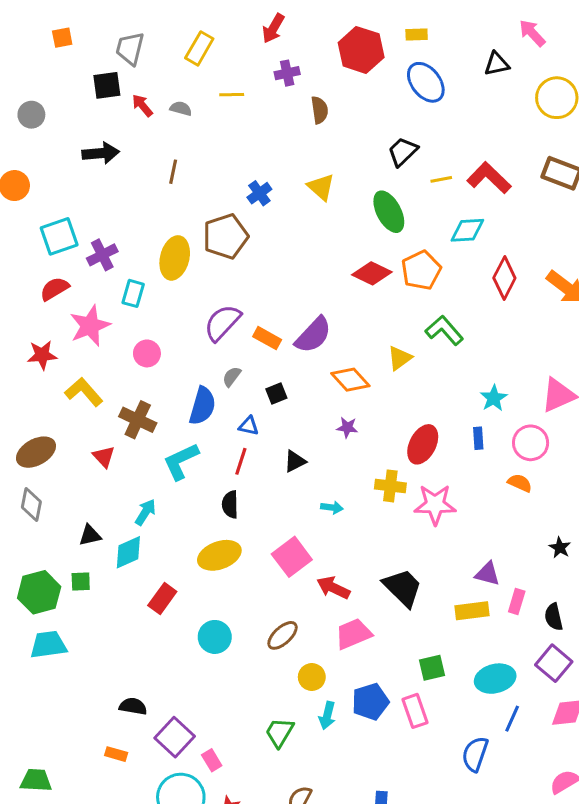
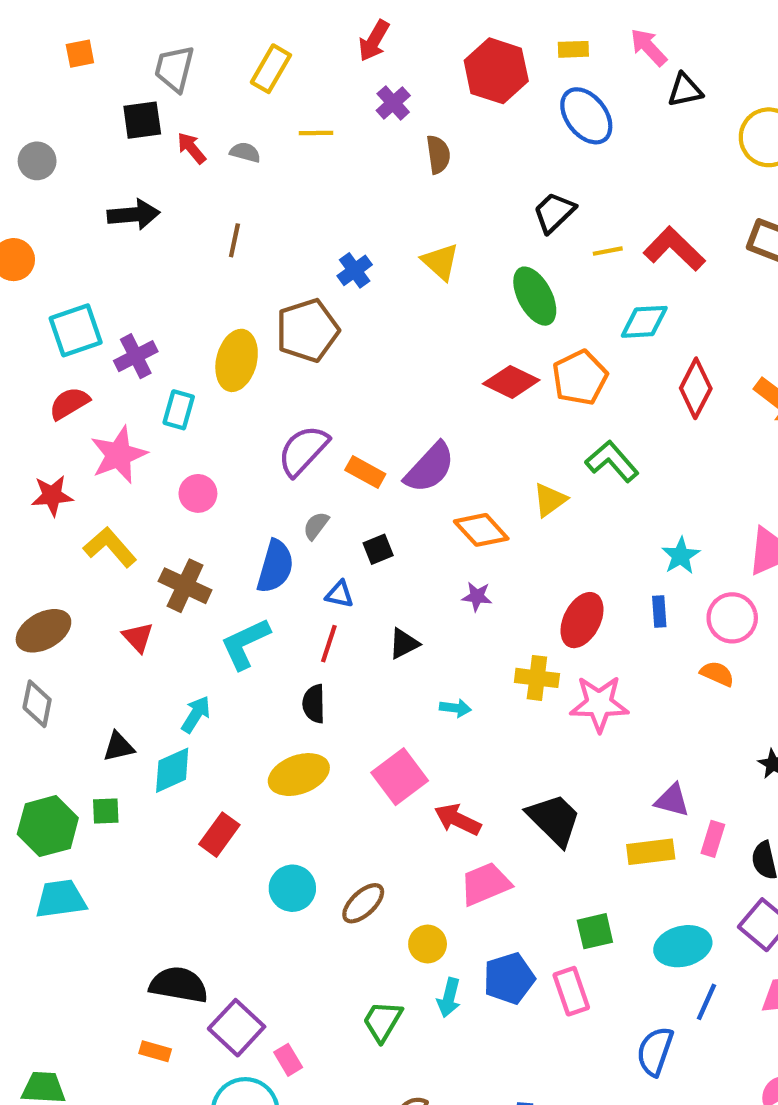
pink arrow: (532, 33) -> (649, 47), moved
purple cross: (287, 73) -> (393, 103), turned -30
brown ellipse: (283, 635) -> (363, 903), moved
black semicircle: (133, 706) -> (179, 985), size x1.5

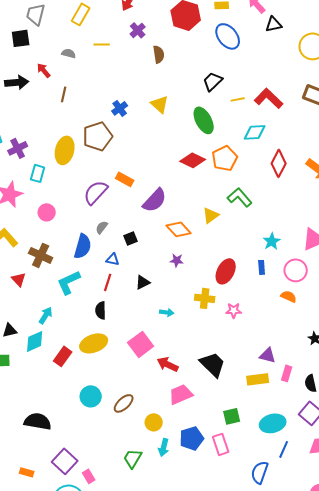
red arrow: (192, 148) -> (44, 70), moved
orange rectangle: (365, 472) -> (125, 179), moved
pink star: (599, 704) -> (234, 310), size x0.6
red rectangle: (219, 835) -> (63, 356), moved
black semicircle: (179, 985) -> (38, 421), moved

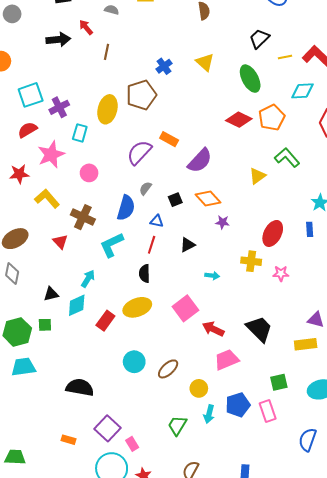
orange diamond: (179, 229) -> (208, 199), moved

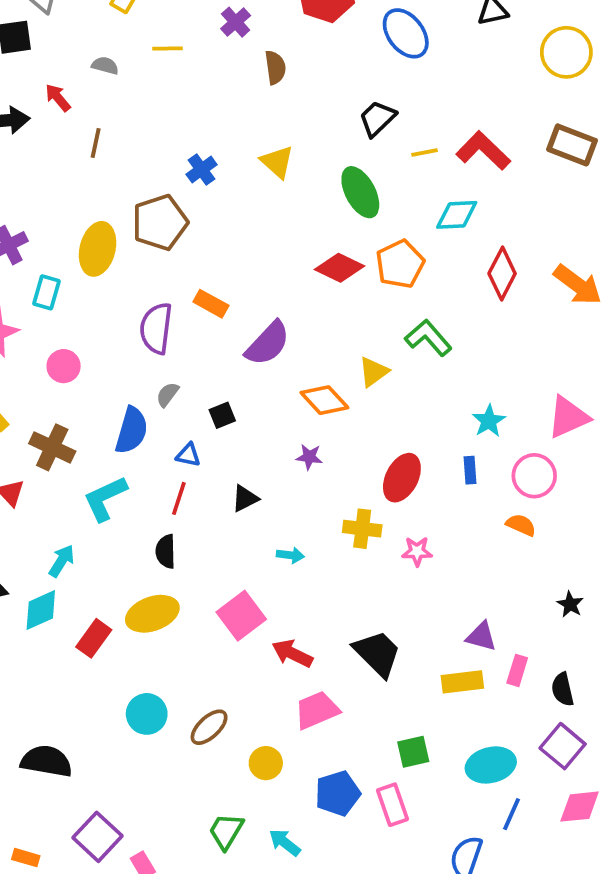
purple semicircle: (139, 152) -> (156, 328), turned -36
orange diamond: (208, 199) -> (324, 400), moved
cyan arrow: (209, 414) -> (285, 842), moved, turned 114

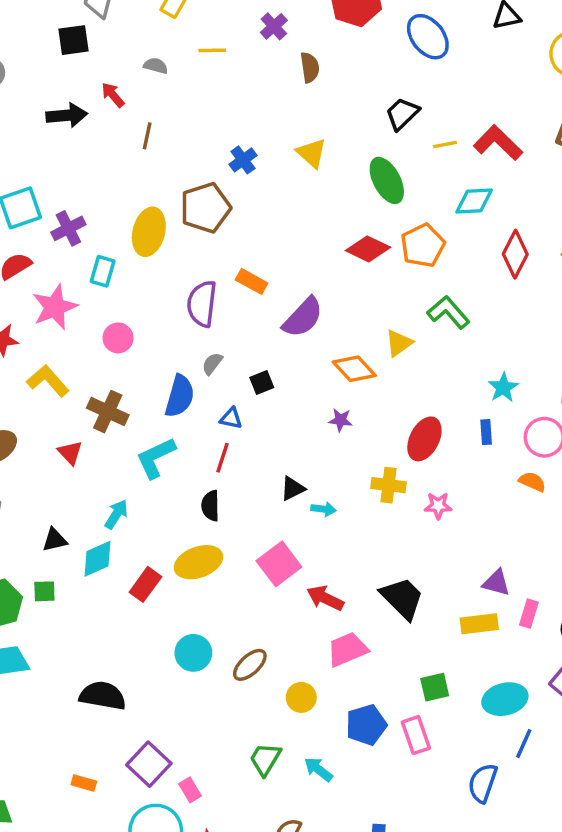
black triangle: (245, 498) -> (293, 489), moved

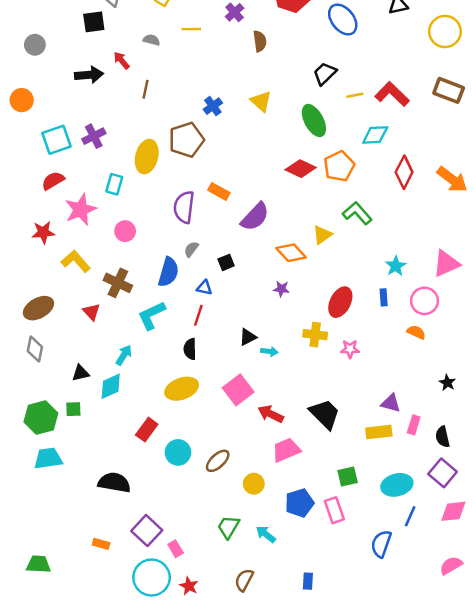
purple cross: (68, 228) -> (94, 136), moved
red rectangle: (145, 584) -> (147, 430), moved

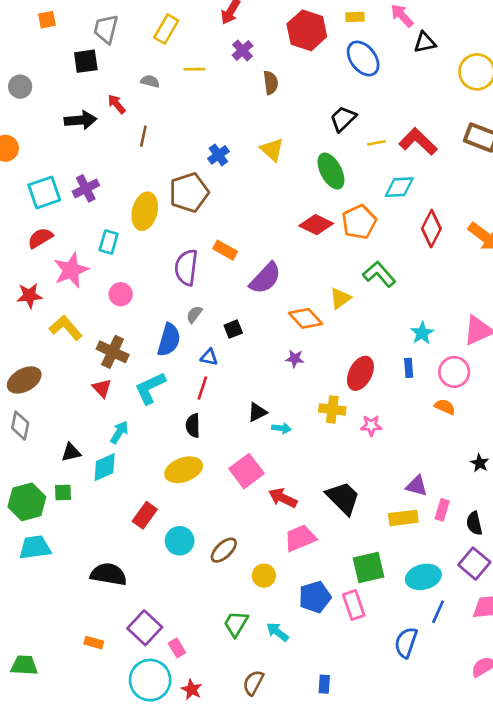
red triangle: (91, 312) -> (102, 388), moved
green square: (348, 476) -> (368, 568), size x1.4

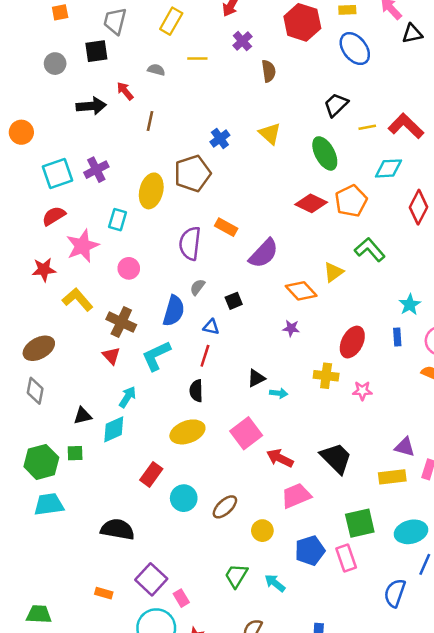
gray circle: (20, 87) -> (55, 64), moved

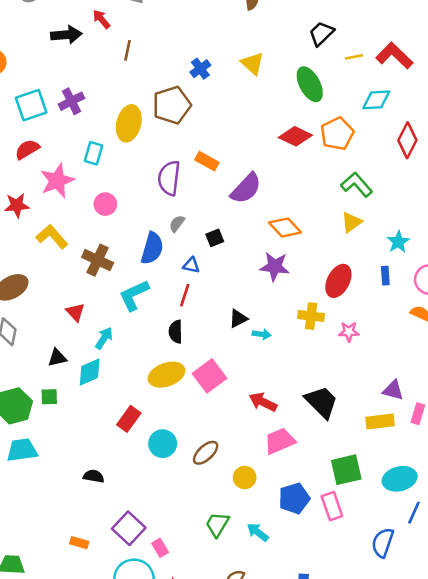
yellow triangle: (334, 272) -> (351, 222), moved
purple star: (291, 328) -> (275, 267), size x1.6
red triangle: (111, 356) -> (75, 312), moved
pink square: (246, 433) -> (209, 376), moved
black semicircle: (118, 529) -> (94, 476), size x0.6

